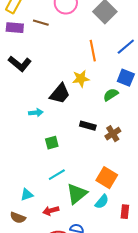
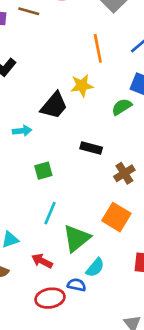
brown cross: (113, 134) -> (124, 173), moved
cyan line: (57, 175) -> (50, 213), turned -36
cyan semicircle: (102, 202) -> (95, 268), moved
red arrow: (51, 211) -> (42, 261), turned 42

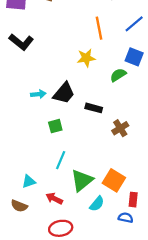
black trapezoid: (54, 106) -> (64, 93), moved
orange square: (116, 217) -> (114, 180), moved
blue semicircle: (77, 285) -> (126, 218), moved

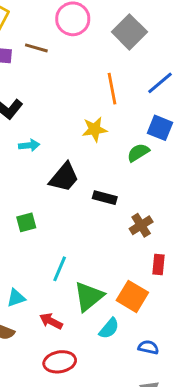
cyan arrow: (38, 94) -> (29, 145), moved
green square: (55, 126) -> (26, 222), moved
red rectangle: (133, 200) -> (158, 264), moved

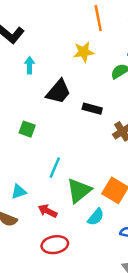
cyan arrow: (29, 145) -> (30, 65), turned -84
green square: (26, 222) -> (27, 129), turned 35

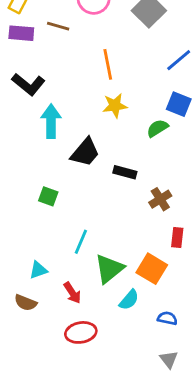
orange line: (98, 18) -> (108, 64), moved
cyan arrow: (30, 65) -> (51, 121), size x1.6
red arrow: (48, 211) -> (72, 293), turned -150

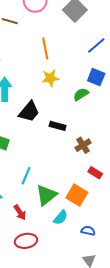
red rectangle: (177, 237) -> (95, 173), turned -64

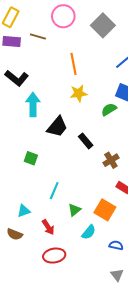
black rectangle: (58, 126) -> (86, 141), turned 35
green triangle: (46, 195) -> (74, 210), size x0.6

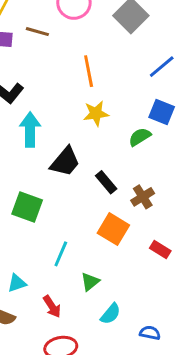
green square: (31, 158) -> (27, 207), size x1.5
brown cross: (111, 160) -> (143, 197), moved
orange square: (105, 210) -> (113, 229), moved

